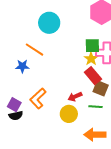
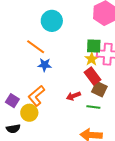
blue star: (22, 66) -> (45, 65), moved
yellow circle: (69, 114) -> (29, 113), moved
black semicircle: (16, 116) -> (13, 129), moved

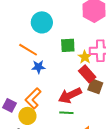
green square: (94, 46) -> (68, 45), moved
red arrow: (73, 96) -> (70, 95), size x1.6
green line: (93, 107) -> (66, 113), moved

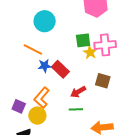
green square: (68, 45) -> (83, 40), moved
red rectangle: (87, 74) -> (60, 69), moved
red arrow: (70, 95) -> (78, 92), size x0.7

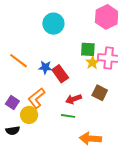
orange line: (33, 49) -> (18, 61), moved

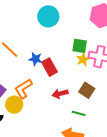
green line: (68, 116) -> (79, 113), moved

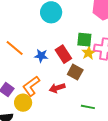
red rectangle: (50, 67) -> (63, 54), moved
brown square: (87, 90) -> (75, 72), moved
red arrow: (60, 94) -> (57, 88), moved

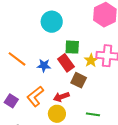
green square: (84, 40) -> (72, 47), moved
yellow circle: (23, 103) -> (57, 114), moved

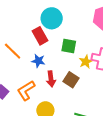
red rectangle: (66, 63) -> (40, 36), moved
red arrow: (61, 97) -> (51, 79), moved, turned -84

